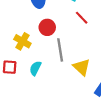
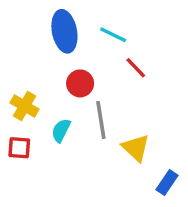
yellow cross: (22, 41) -> (24, 106), moved
cyan semicircle: (35, 68) -> (61, 130), moved

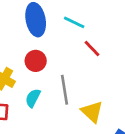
red circle: (80, 83) -> (36, 61), moved

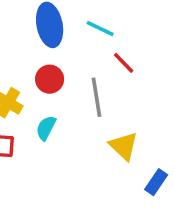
gray line: (65, 90) -> (97, 97), moved

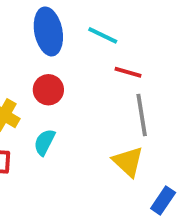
red line: (124, 63) -> (128, 72), turned -30
gray line: (97, 97) -> (142, 115), moved

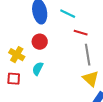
yellow triangle: (128, 162) -> (91, 79), moved

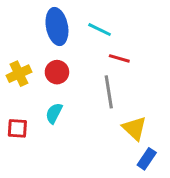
yellow cross: (17, 55) -> (19, 74), moved, turned 35
gray line: (88, 55) -> (109, 92), moved

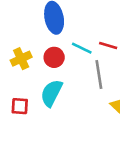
cyan line: (100, 30) -> (82, 48), moved
cyan semicircle: (54, 113) -> (51, 93), size x1.5

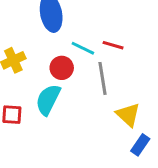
red circle: (54, 57) -> (62, 68), moved

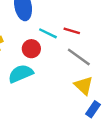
gray line: (102, 78) -> (79, 57), moved, turned -45
cyan semicircle: (48, 100) -> (21, 74), turned 40

